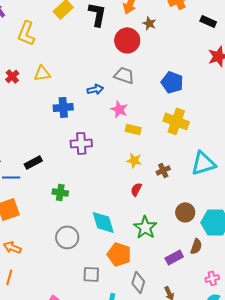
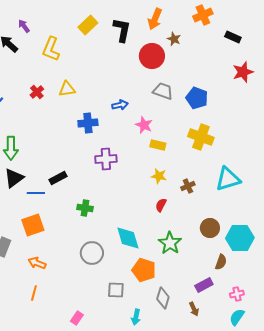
gray trapezoid: (124, 75) -> (163, 91), moved
purple rectangle: (174, 257) -> (204, 285), moved

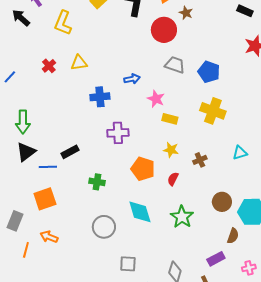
cyan triangle: (228, 179) -> (240, 153), size x0.6
orange pentagon: (144, 270) -> (143, 169), moved
orange line: (34, 293) -> (26, 250), moved

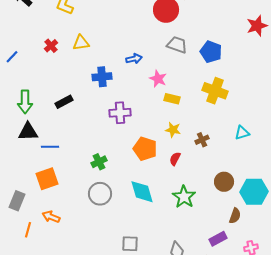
black triangle: (26, 152) -> (28, 132), turned 35
black rectangle: (70, 152) -> (64, 102), moved
green cross: (97, 182) -> (99, 162), turned -35
gray circle: (104, 227) -> (100, 194), moved

